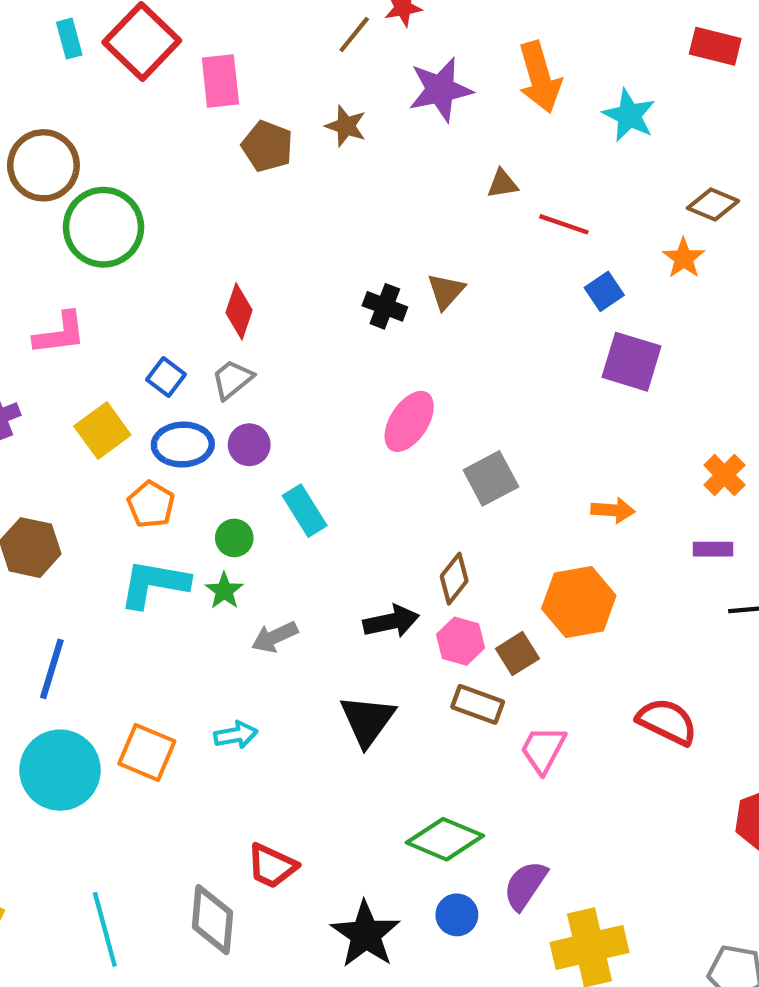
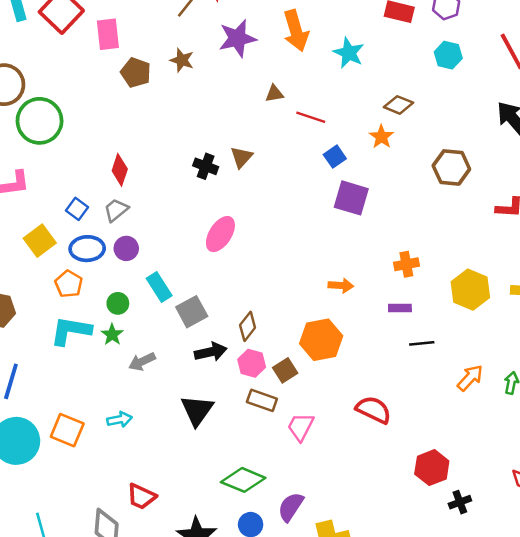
orange cross: (724, 475) -> (406, 264), turned 35
gray square: (491, 478) -> (192, 312), moved

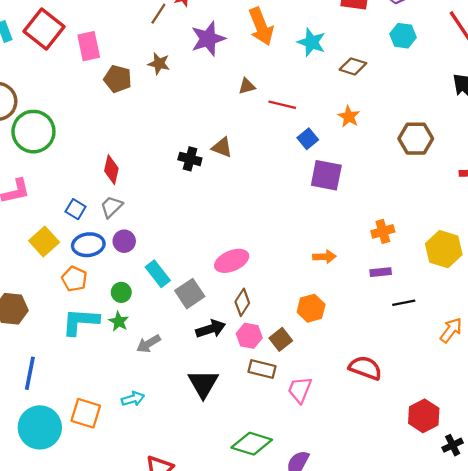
brown diamond: (398, 105) -> (353, 66), moved
brown triangle: (242, 157) -> (222, 147), turned -45
pink ellipse: (220, 234) -> (232, 261), moved, turned 40
orange hexagon: (321, 340) -> (311, 308), size x0.7

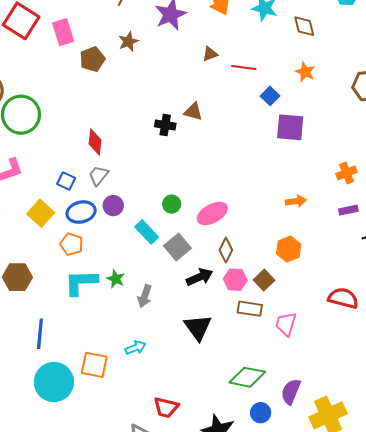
brown star: (159, 64) -> (128, 41), turned -30
brown diamond: (353, 66) -> (304, 26), turned 65
brown pentagon: (118, 79) -> (92, 59), turned -30
green circle: (121, 292) -> (172, 204), moved
gray arrow: (148, 344) -> (145, 296), turned -35

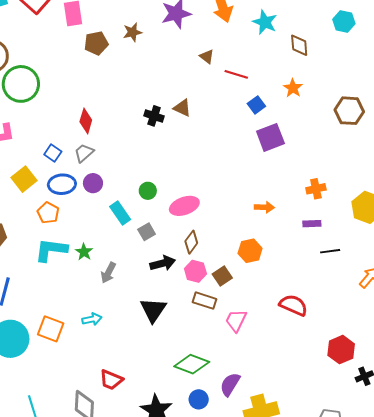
brown triangle: (210, 54) -> (207, 56), turned 49
purple square: (290, 127) -> (270, 137), turned -36
gray square: (177, 247) -> (147, 232), size x0.7

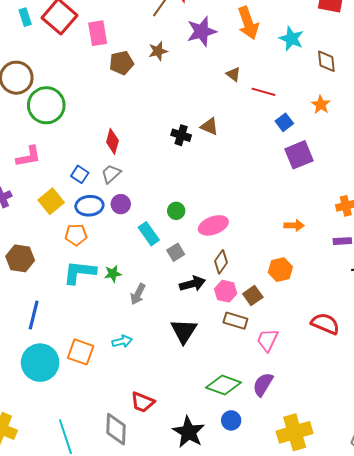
orange pentagon: (48, 213) -> (76, 235), turned -30
green star: (84, 252) -> (113, 274), turned 30
purple semicircle: (230, 384) -> (263, 384), moved

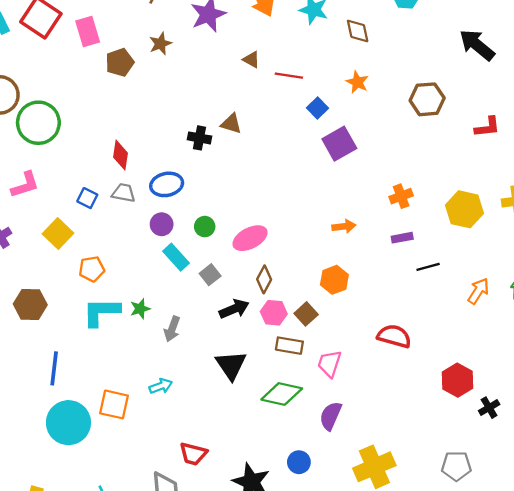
gray trapezoid: (111, 174) -> (124, 193), turned 60
purple circle: (121, 204) -> (162, 224), moved
blue ellipse: (89, 206) -> (167, 184), moved
green diamond: (224, 385) -> (282, 394), moved

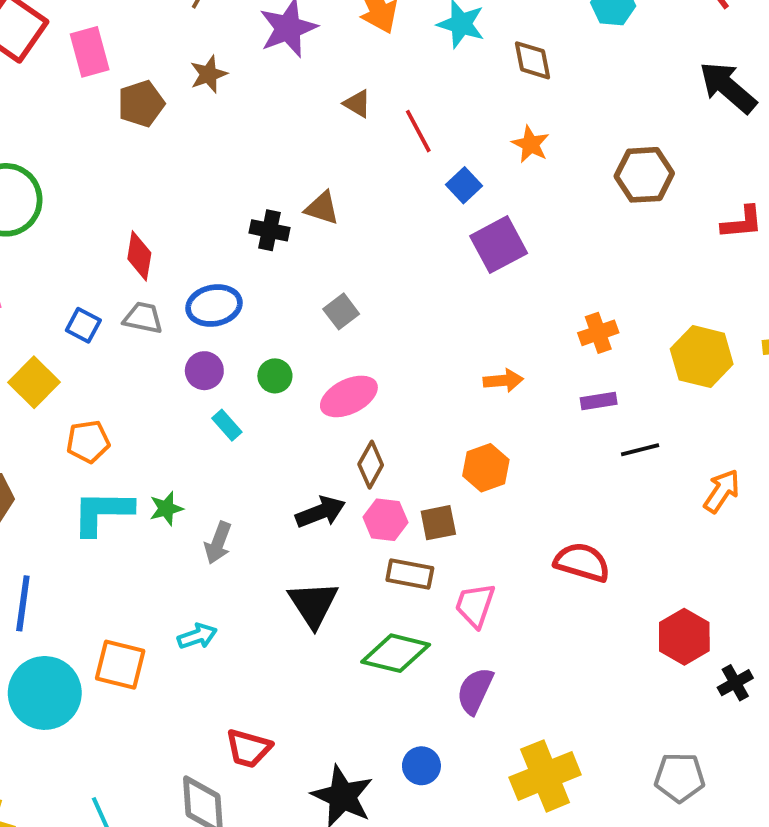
red line: (289, 76) -> (418, 131), turned 52
cyan rectangle: (176, 257) -> (227, 425), size x0.7
gray square: (210, 275) -> (341, 311), moved
brown square: (306, 314) -> (438, 523), turned 30

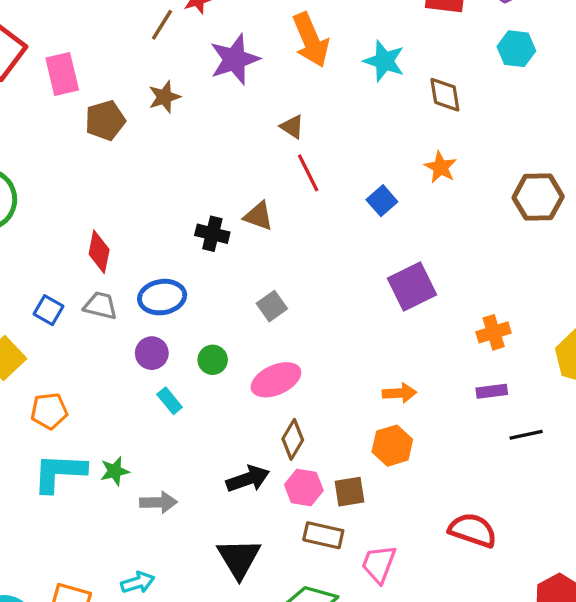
red line: (418, 131) -> (308, 173), moved
purple square: (499, 245) -> (412, 286), moved
orange arrow: (503, 380) -> (399, 393), moved
gray arrow: (218, 543) -> (158, 502), turned -114

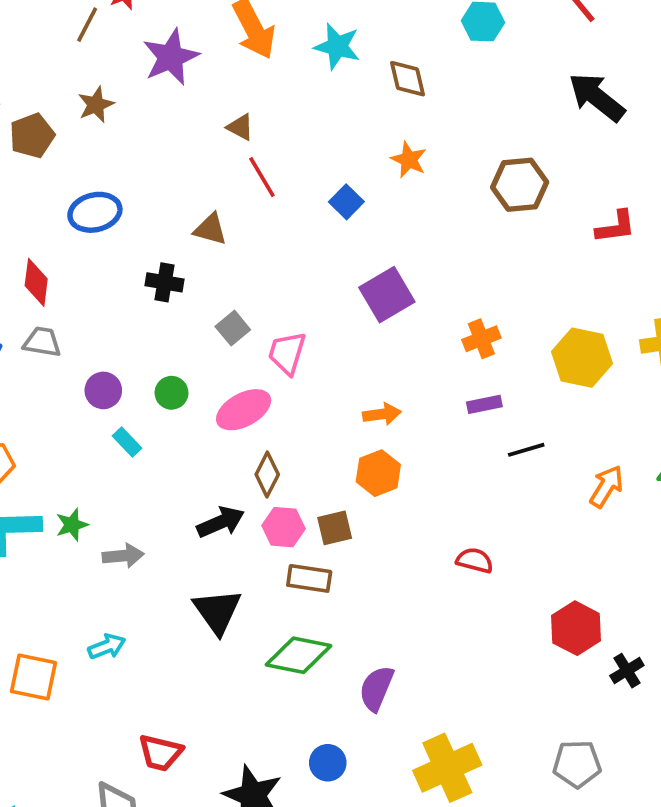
black cross: (212, 234) -> (165, 282), moved
blue ellipse: (162, 297) -> (95, 212), moved
red semicircle: (473, 530) -> (475, 560), size x0.7
pink trapezoid: (379, 564) -> (287, 353), moved

